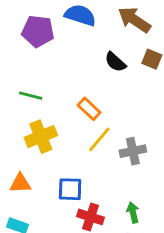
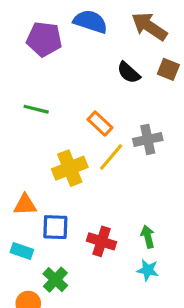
yellow cross: (41, 137) -> (70, 168), moved
gray cross: (133, 151) -> (148, 139), moved
blue square: (70, 189) -> (55, 227), moved

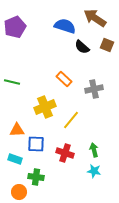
blue semicircle: (90, 22) -> (65, 26), moved
purple pentagon: (44, 39) -> (15, 27), moved, turned -30
green line: (36, 109) -> (12, 82), moved
yellow line: (111, 157) -> (71, 120), moved
green cross: (55, 280) -> (36, 177), turned -35

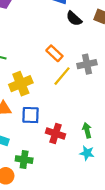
yellow cross: (45, 107) -> (21, 84), moved
yellow line: (71, 120) -> (62, 76), moved
blue square: (36, 144) -> (31, 115), moved

